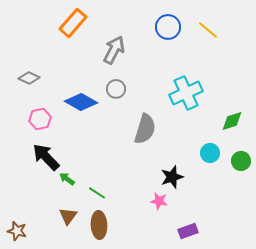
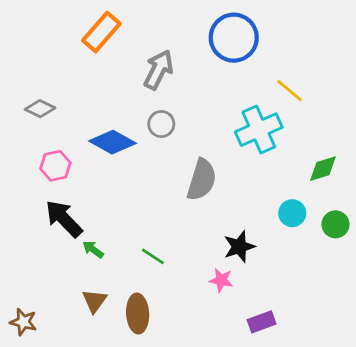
blue circle: (168, 27) -> (234, 38), size x1.4
yellow line: (208, 30) -> (289, 91), moved
green line: (97, 193) -> (153, 256), moved

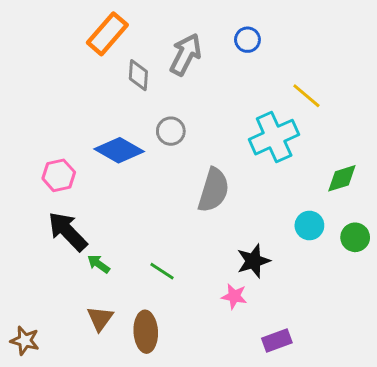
blue circle: (234, 38) -> (247, 40), size x0.5
gray arrow: (158, 70) -> (186, 54), moved
gray diamond: (40, 109) -> (138, 75), moved, turned 68

